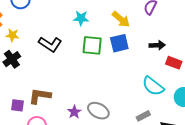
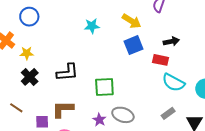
black L-shape: (50, 44) -> (67, 72), moved, turned -30
green square: (92, 45) -> (104, 87), moved
red rectangle: (174, 63) -> (161, 60), moved

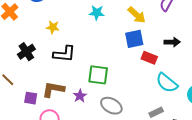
yellow star: (27, 53) -> (53, 27), moved
red rectangle: (161, 60) -> (149, 58), moved
purple star: (99, 120) -> (80, 96), moved

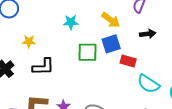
black arrow: (172, 42) -> (148, 34), moved
green square: (98, 75) -> (88, 52), moved

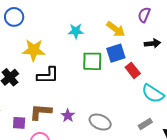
yellow star: (29, 41) -> (34, 50), size x1.6
red rectangle: (128, 61) -> (133, 70), turned 35

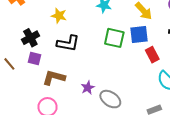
yellow star: (34, 50) -> (59, 16), size x0.7
purple star: (68, 116) -> (88, 88), moved
purple square: (19, 123) -> (34, 59), moved

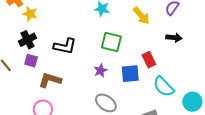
yellow star: (59, 16) -> (30, 14), moved
blue square: (139, 35) -> (130, 74), moved
purple star: (88, 88) -> (100, 71), moved

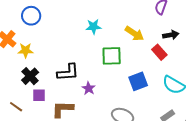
yellow arrow: (141, 16) -> (134, 34), moved
red rectangle: (149, 60) -> (159, 52), moved
purple star: (100, 71) -> (89, 88), moved

